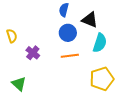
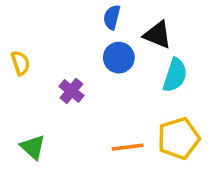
purple cross: (33, 53) -> (71, 91), moved
orange line: (70, 56) -> (128, 147), moved

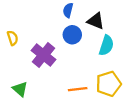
purple cross: (71, 91) -> (44, 55), size x1.6

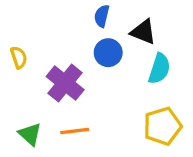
orange line: (78, 89) -> (75, 131), moved

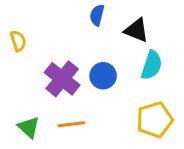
blue circle: (108, 53) -> (103, 76), moved
yellow semicircle: (19, 57) -> (18, 41), moved

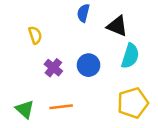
yellow semicircle: (18, 41) -> (35, 35), moved
purple cross: (62, 79) -> (53, 68), size x0.6

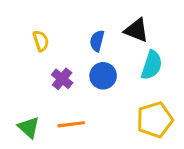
blue semicircle: (83, 13) -> (97, 41), moved

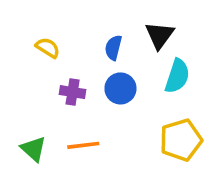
black triangle: (136, 30) -> (160, 35), turned 44
yellow semicircle: (41, 41) -> (48, 48), turned -40
purple cross: (62, 79) -> (73, 92), turned -30

